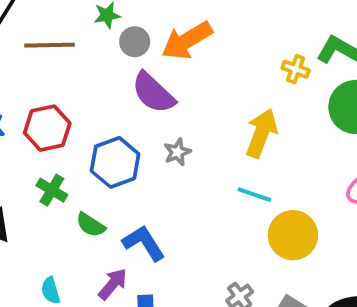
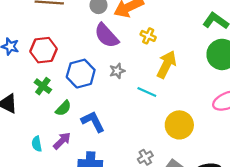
yellow cross: (296, 69) -> (148, 36), moved
cyan line: (254, 195) -> (147, 92), moved
green semicircle: (91, 225) -> (63, 108), turned -84
purple arrow: (113, 284) -> (62, 141), moved

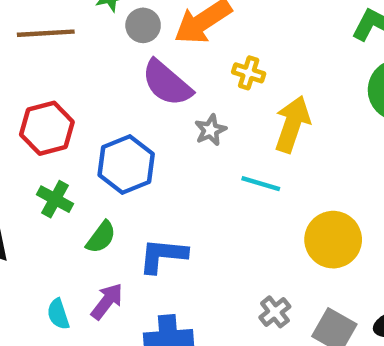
gray star: (117, 71) -> (210, 130), moved
blue L-shape: (93, 122) -> (163, 256), turned -50

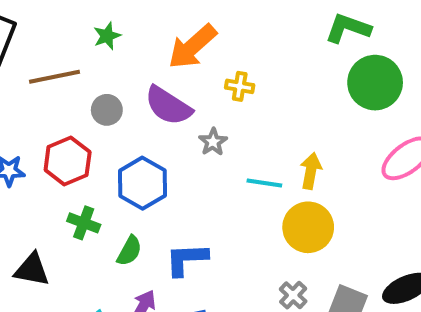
gray circle: (143, 25) -> (107, 110), moved
yellow arrow: (292, 124) -> (311, 171), moved, size x0.7
yellow circle: (333, 240) -> (308, 227), moved

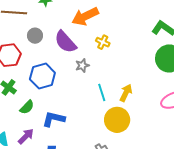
cyan line: (264, 183) -> (102, 92), turned 48

